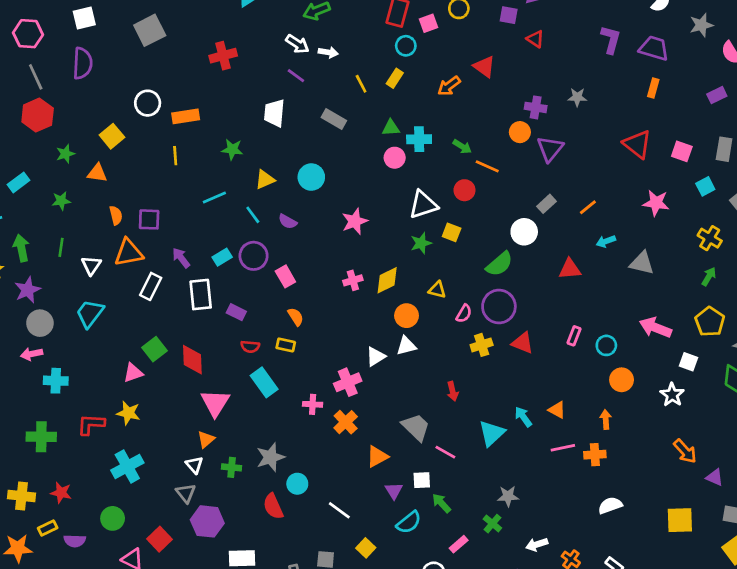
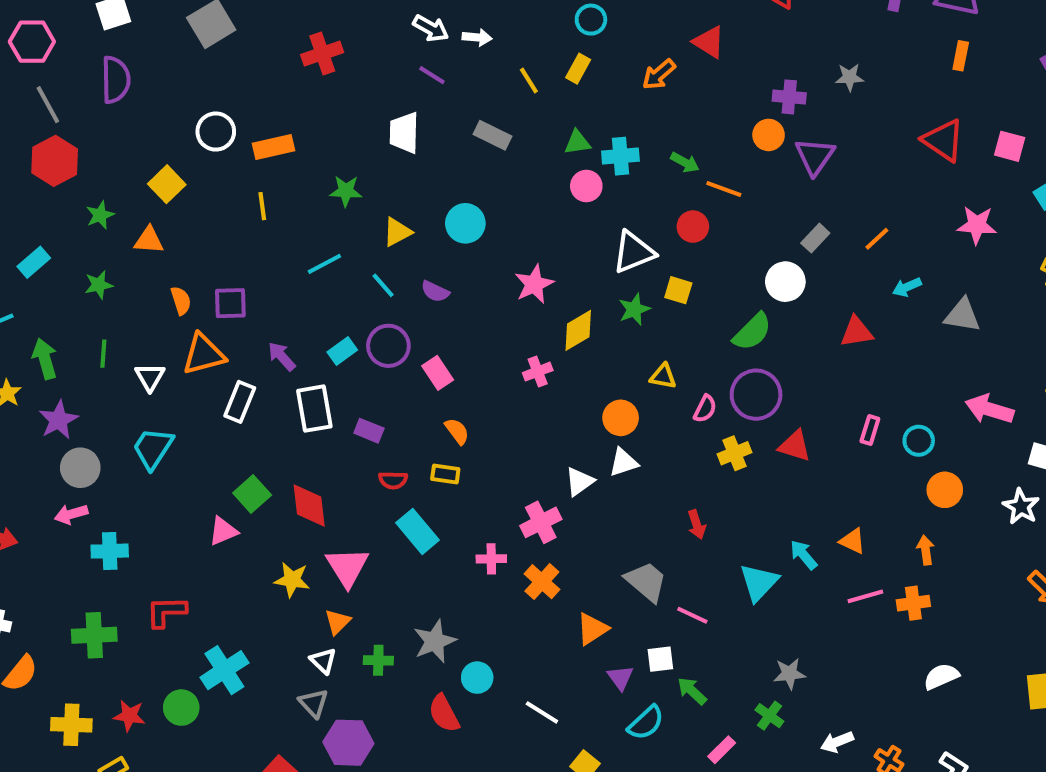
yellow diamond: (387, 280) -> (578, 330), moved
yellow star: (128, 413) -> (292, 580), moved
green circle: (113, 518) -> (181, 708), moved

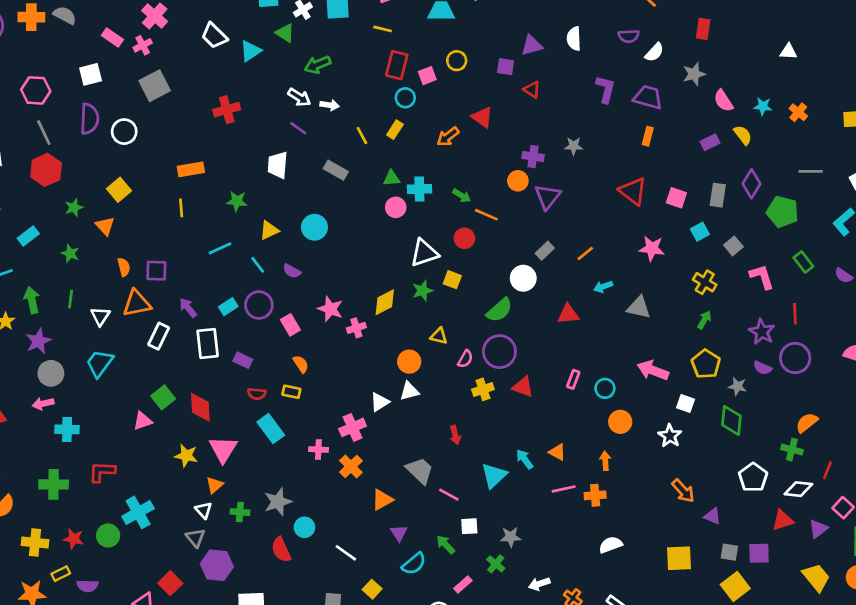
white circle: (216, 132) -> (124, 132), moved
orange triangle: (149, 240) -> (105, 226), turned 40
pink star: (534, 284) -> (330, 309), moved, turned -30
green star: (99, 285) -> (70, 253), turned 30
white square: (660, 659) -> (469, 526), moved

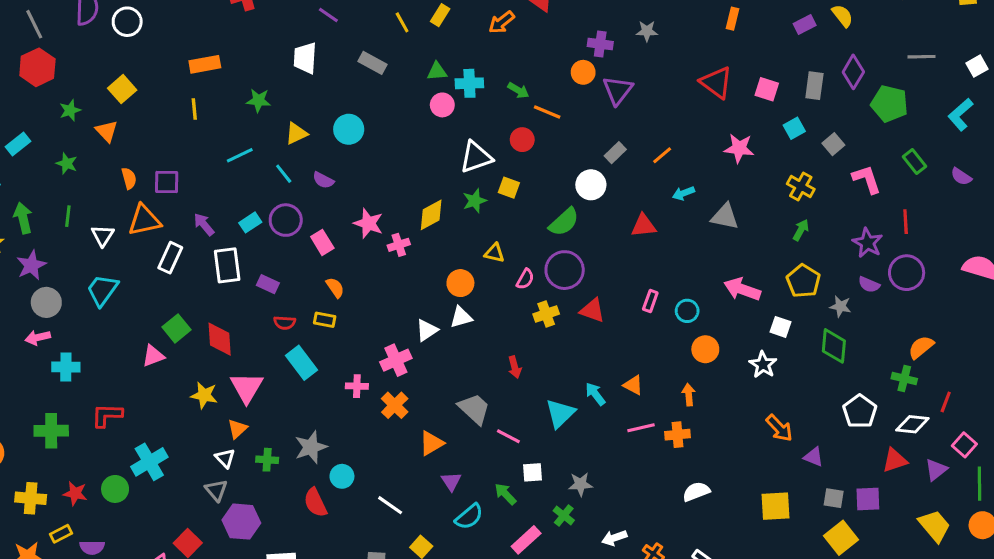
pink rectangle: (463, 584) -> (526, 540), size x1.4

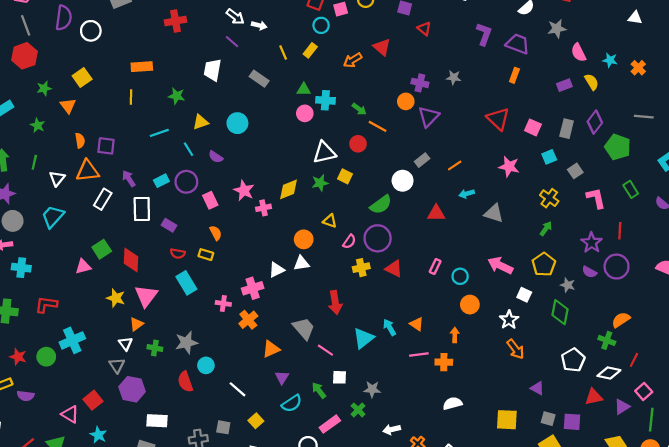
red arrow: (515, 367) -> (335, 302), size x1.5
orange arrow: (779, 428) -> (516, 349), moved

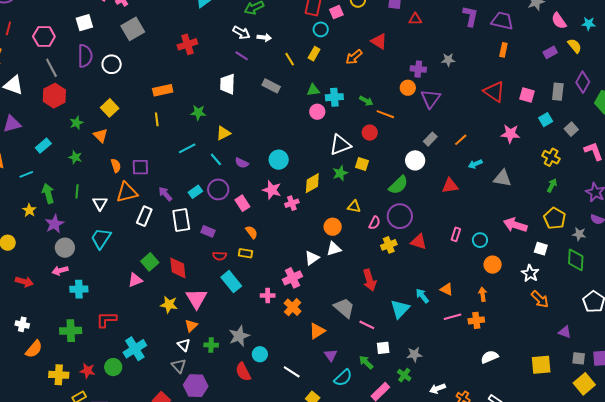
red triangle: (424, 29) -> (415, 19), turned -32
cyan circle: (237, 123) -> (279, 160), moved

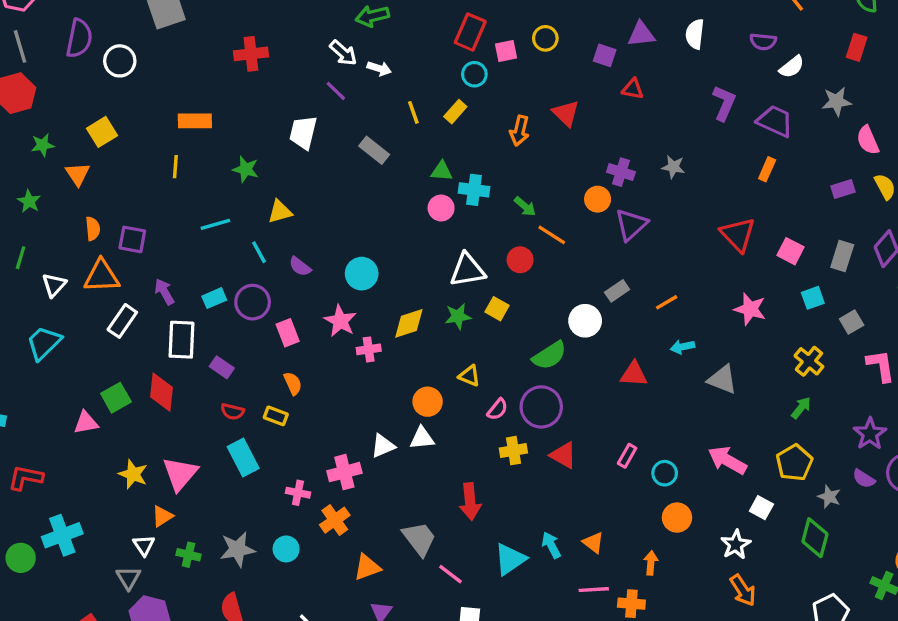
orange arrow: (354, 57) -> (520, 131), turned -48
red diamond: (178, 268) -> (162, 392), moved
cyan circle: (260, 354) -> (286, 549), moved

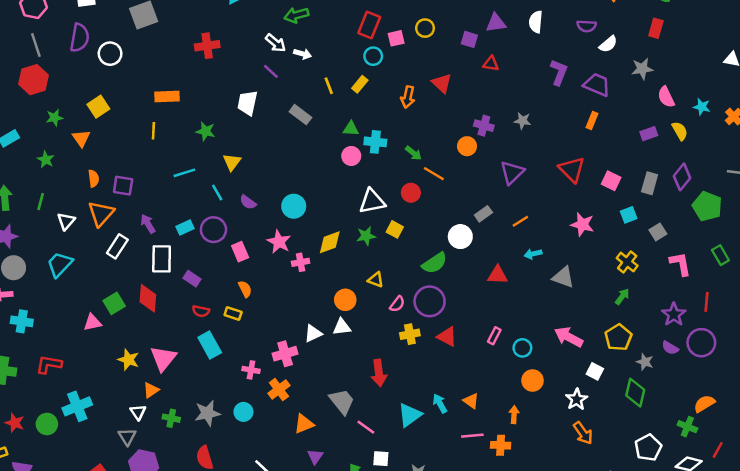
yellow triangle: (280, 212) -> (232, 162), turned -36
purple triangle: (631, 225) -> (512, 173), moved
orange triangle: (102, 276) -> (101, 213), turned -44

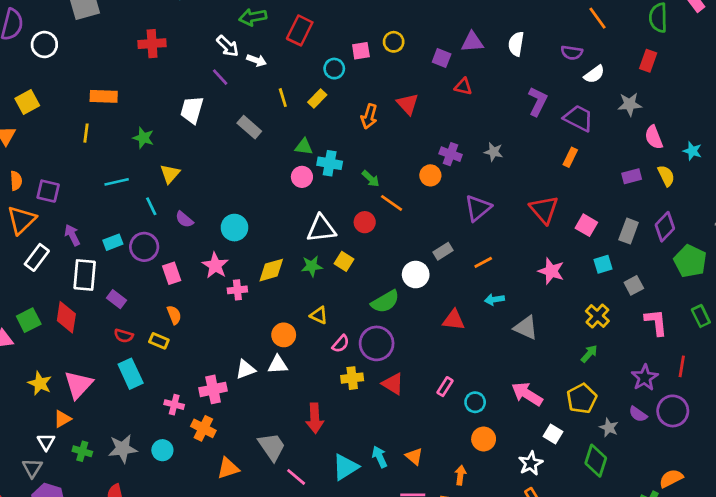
red rectangle: (369, 25) -> (300, 30), moved
orange cross: (279, 389) -> (203, 428), turned -30

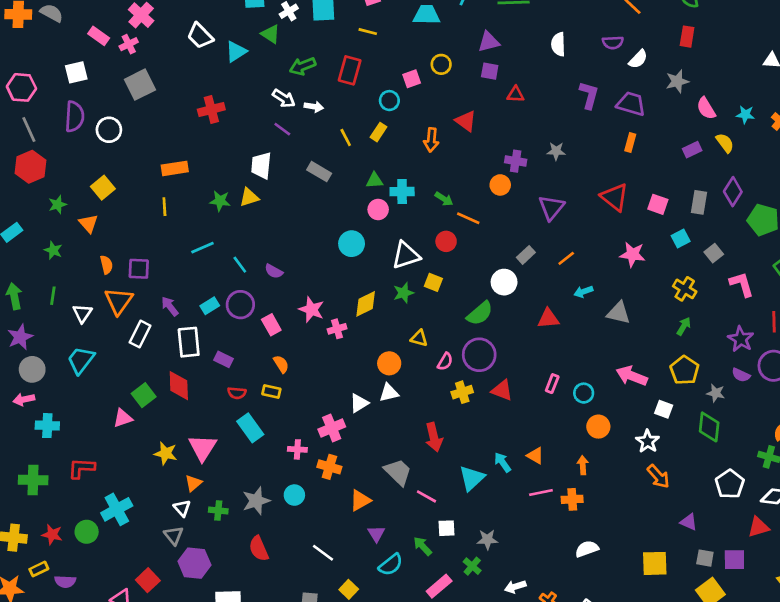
purple triangle: (472, 42) -> (489, 42), moved
yellow triangle: (170, 174) -> (249, 197), moved, turned 42
cyan circle: (234, 228) -> (352, 244), moved

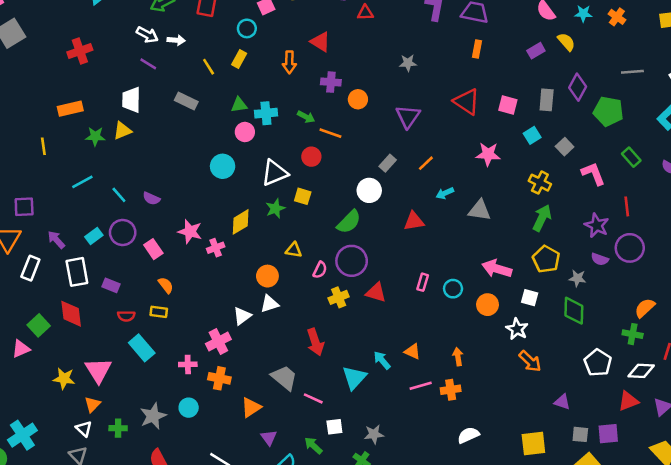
purple cross: (516, 161) -> (331, 82), moved
orange rectangle: (175, 168) -> (70, 109), moved
green arrow: (684, 326) -> (542, 218), size x1.5
orange circle: (598, 427) -> (487, 305), moved

